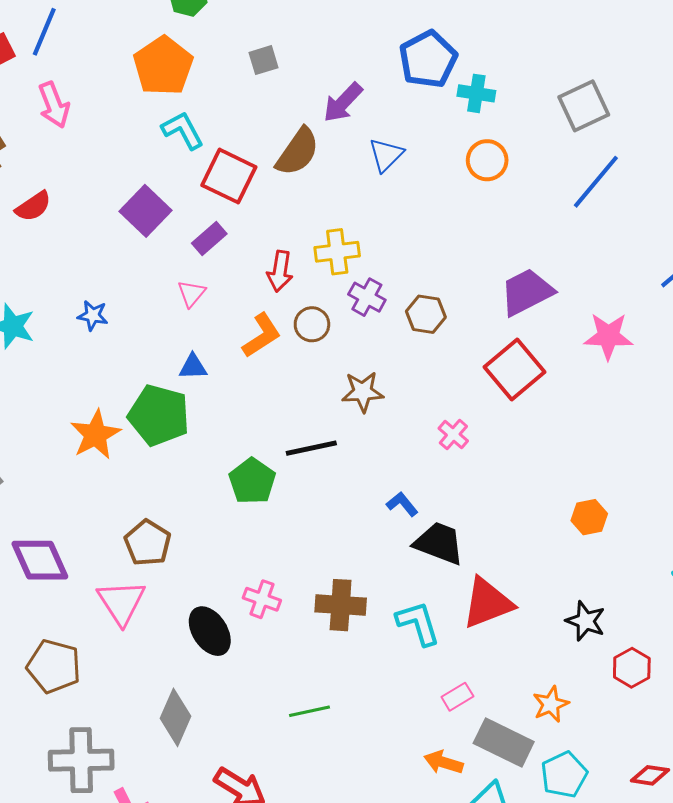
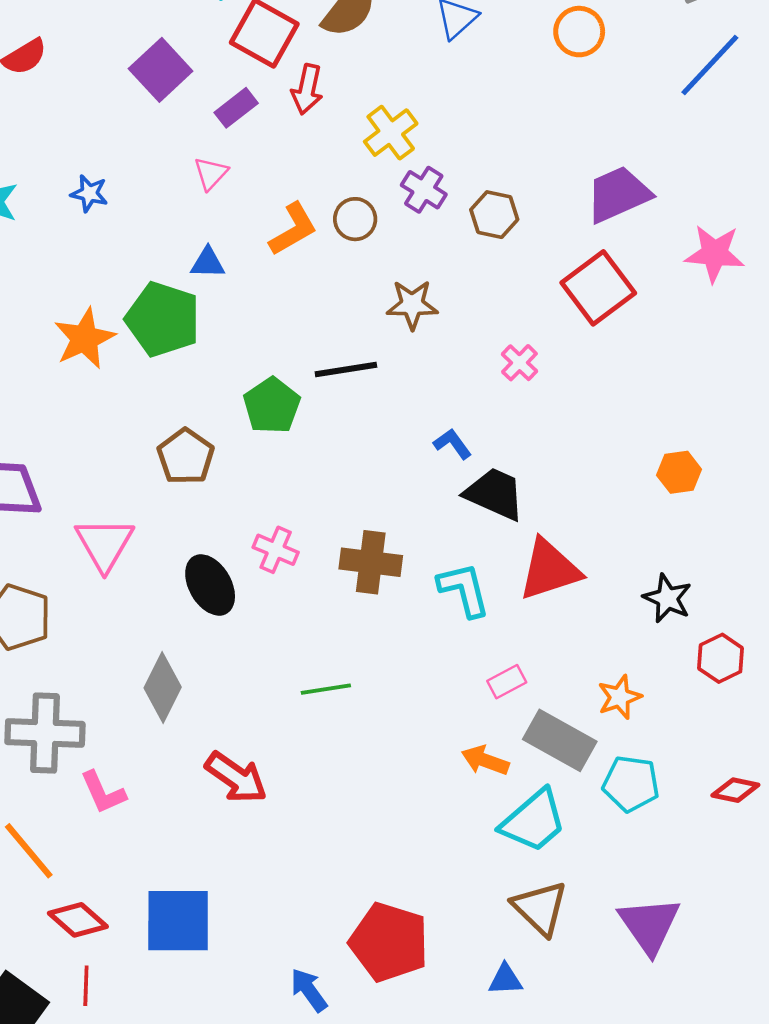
yellow cross: (337, 252) -> (391, 133), turned -33
red arrow: (280, 271) -> (307, 89), moved
brown pentagon: (148, 543) -> (186, 457), moved
cyan pentagon: (564, 775) -> (631, 784), turned 30

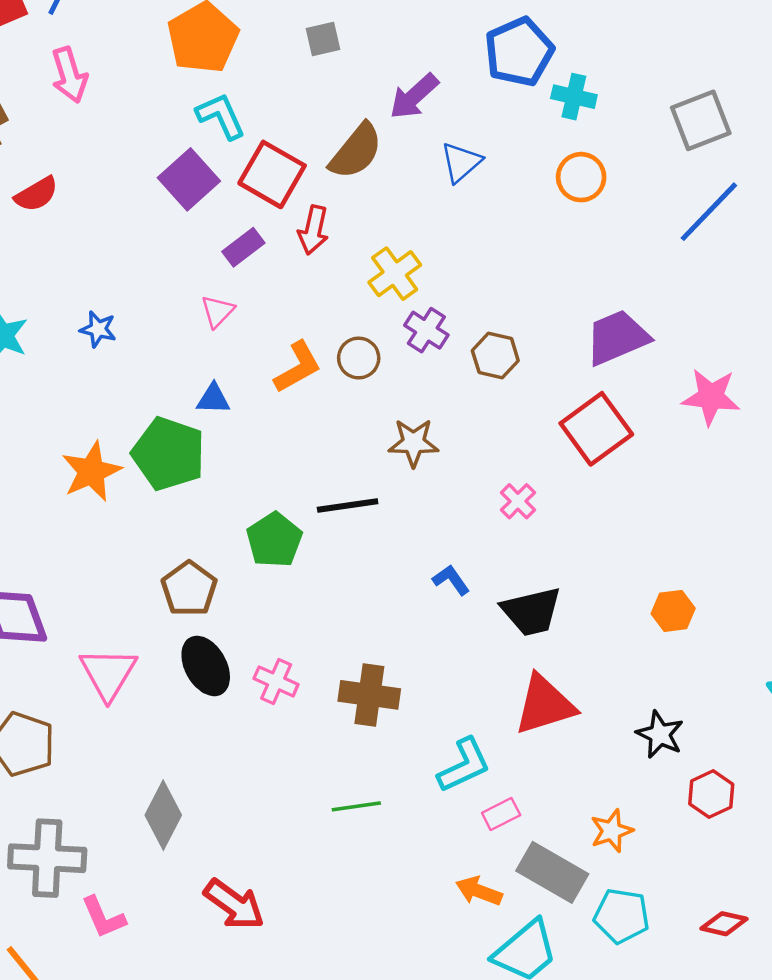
purple square: (161, 70) -> (189, 179), moved
black trapezoid: (495, 494) -> (531, 611), moved, turned 142
black ellipse: (210, 585) -> (206, 666), moved
cyan L-shape: (464, 590) -> (464, 765), moved, turned 78
green line: (326, 689) -> (356, 806), moved

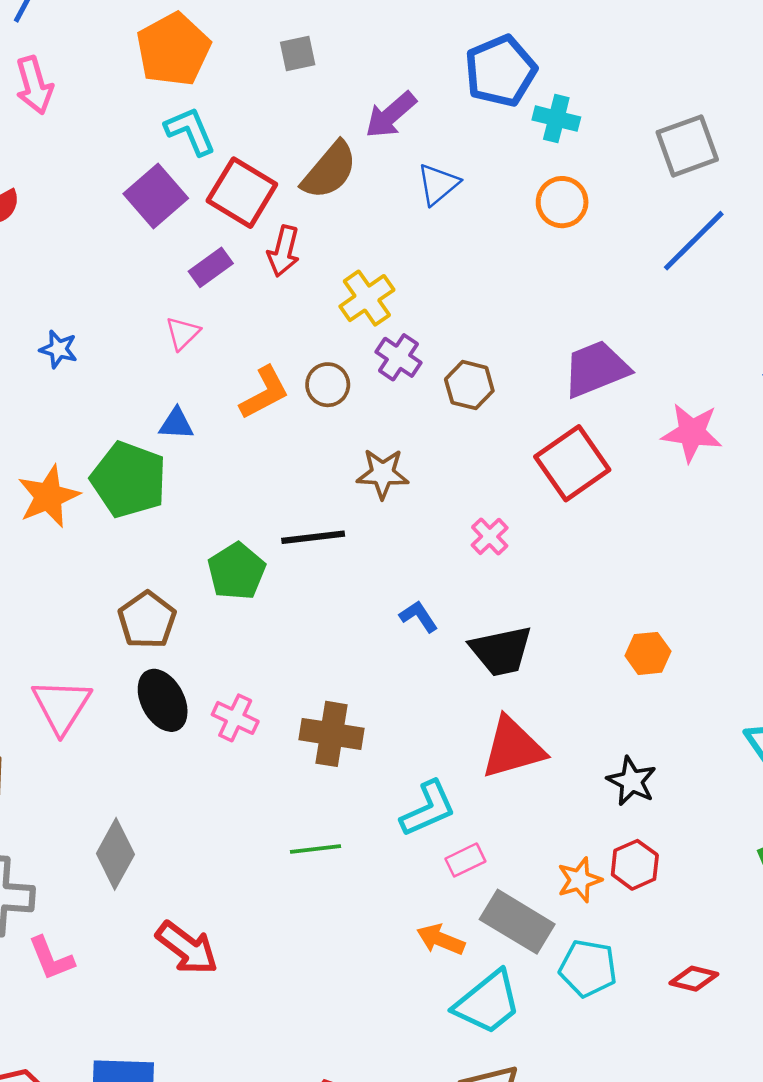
red hexagon: (711, 794) -> (635, 865), moved

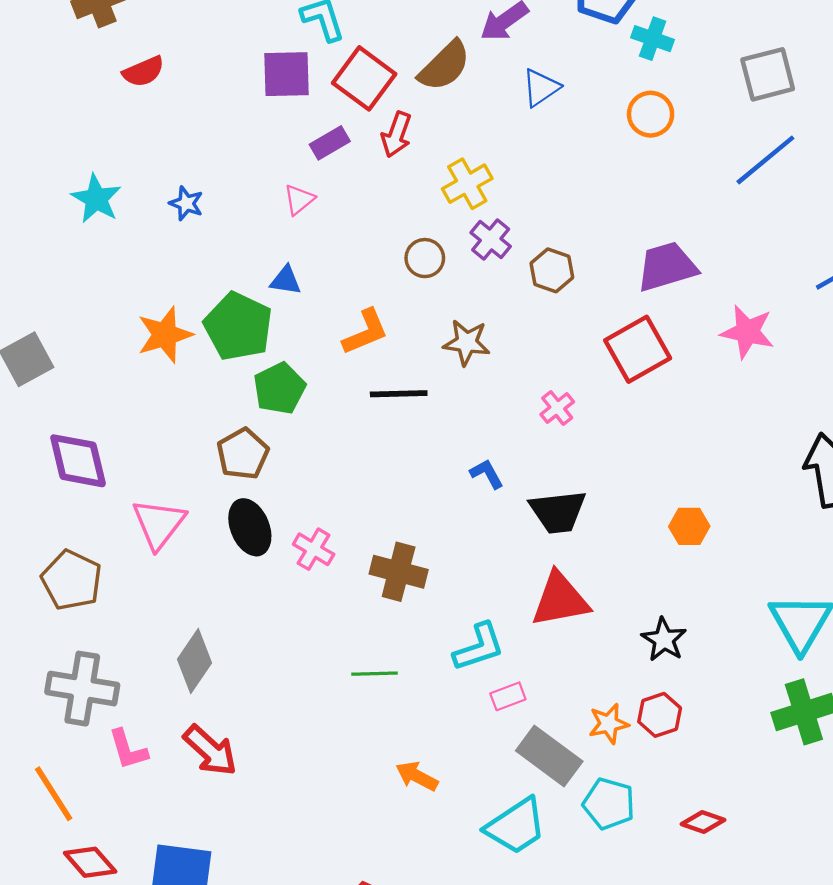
purple square: (156, 196) -> (287, 74), turned 34
orange L-shape: (264, 393) -> (365, 332), moved
green pentagon: (236, 571) -> (279, 388), moved
orange arrow: (441, 939) -> (417, 776), moved
red arrow: (187, 948) -> (210, 750), moved

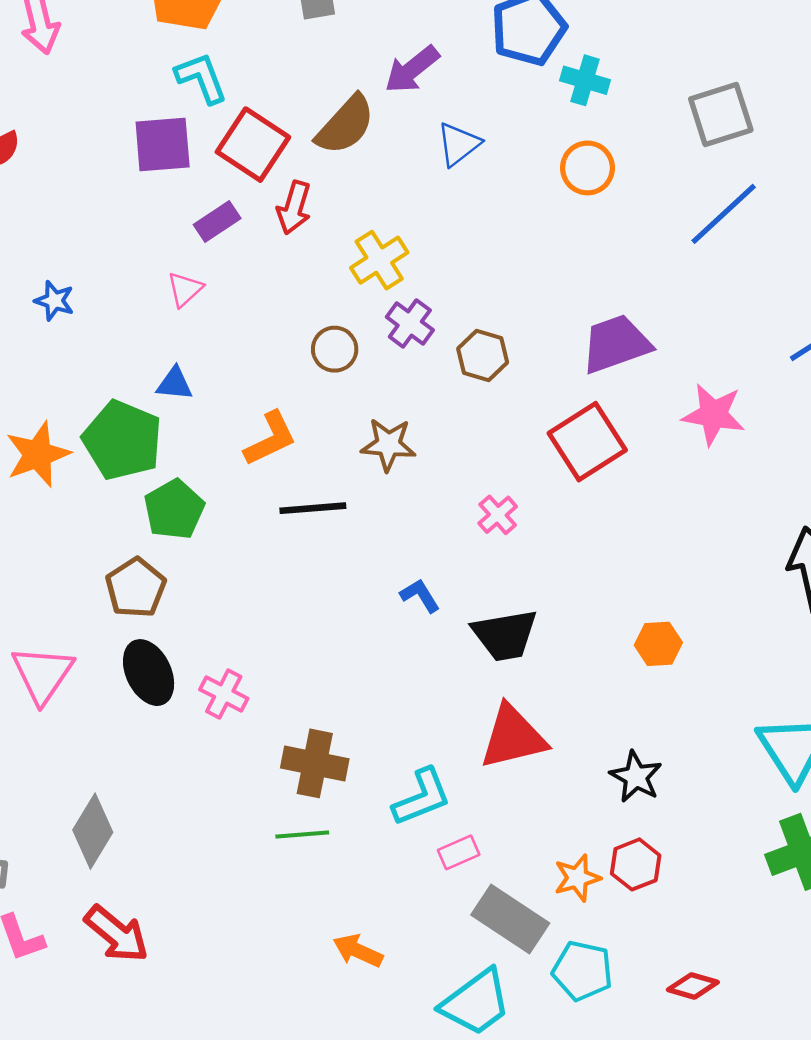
brown cross: (399, 572) -> (315, 763), moved

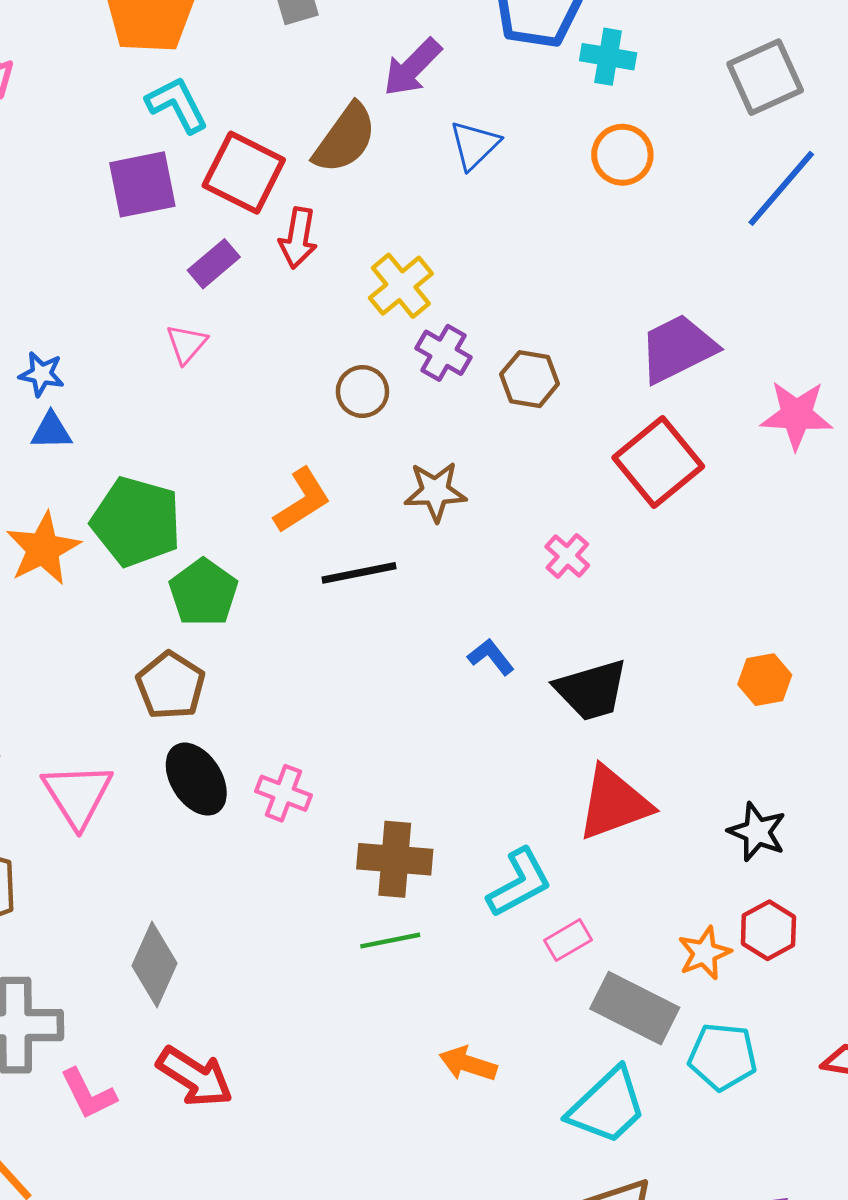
blue triangle: (175, 384) -> (51, 431), moved

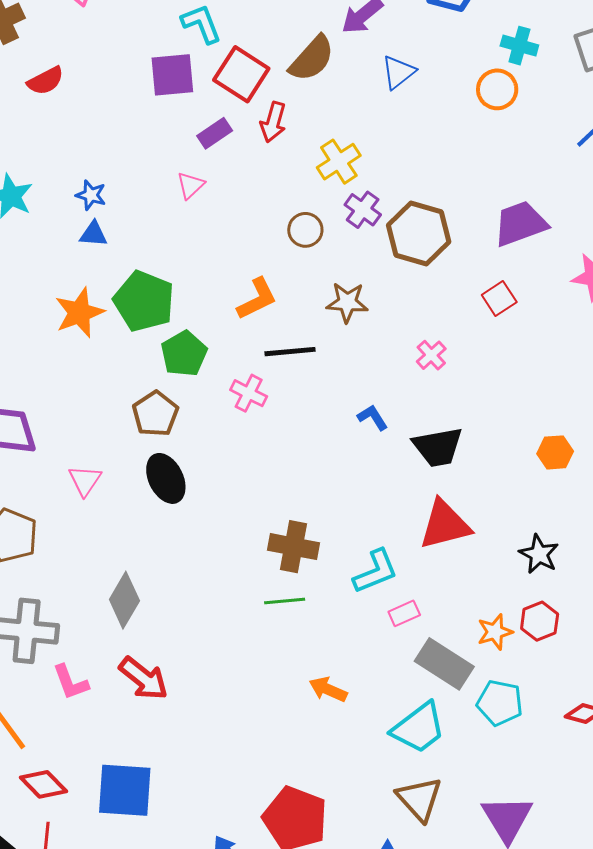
cyan cross: (608, 57) -> (519, 46), moved
brown hexagon: (530, 379) -> (419, 234), size x1.6
red square: (658, 462) -> (499, 298), size x0.6
pink cross: (284, 793) -> (249, 393), moved
pink triangle: (77, 795) -> (85, 481), size x0.7

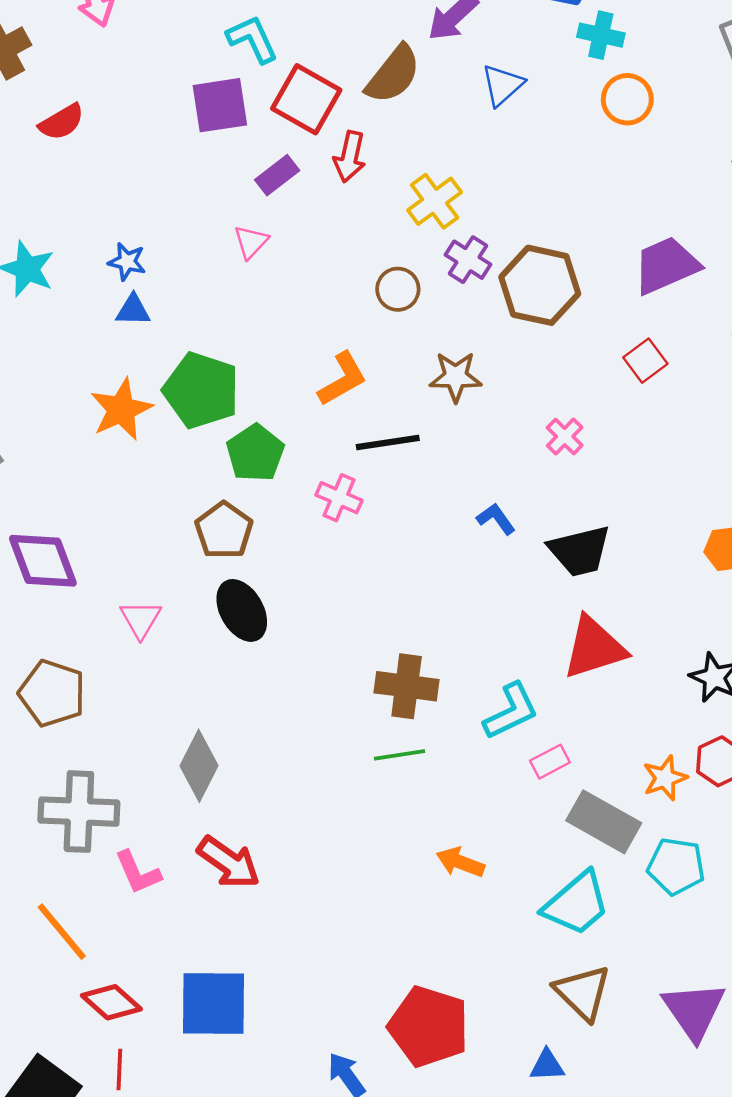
cyan cross: (519, 46) -> (601, 35), moved

